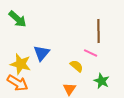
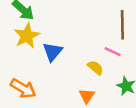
yellow star: (21, 64) -> (27, 36), moved, turned 30

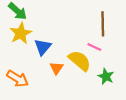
yellow semicircle: (95, 68) -> (80, 61), size x1.6
orange triangle: (87, 96) -> (56, 68), moved

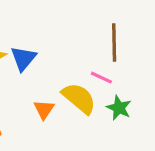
blue triangle: (43, 47) -> (23, 58), moved
green star: (106, 76) -> (119, 108), moved

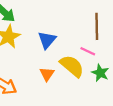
blue triangle: (23, 58) -> (47, 40), moved

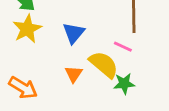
green star: (100, 73) -> (124, 84), moved, turned -30

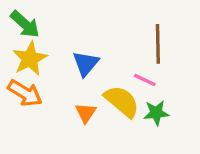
green star: (124, 84) -> (156, 113), moved
orange arrow: (23, 88) -> (25, 93), moved

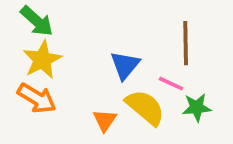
blue triangle: (86, 64) -> (125, 65), moved
green star: (156, 113) -> (197, 107), moved

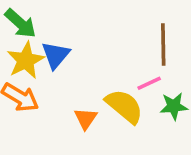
blue triangle: (125, 65) -> (56, 55), moved
pink line: (171, 84) -> (149, 83), turned -50

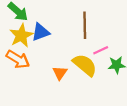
brown line: (163, 45) -> (85, 25), moved
blue triangle: (56, 55) -> (41, 32), turned 30

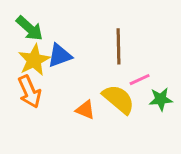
orange arrow: (18, 59) -> (29, 92), turned 35
orange triangle: (60, 73) -> (85, 110), turned -42

